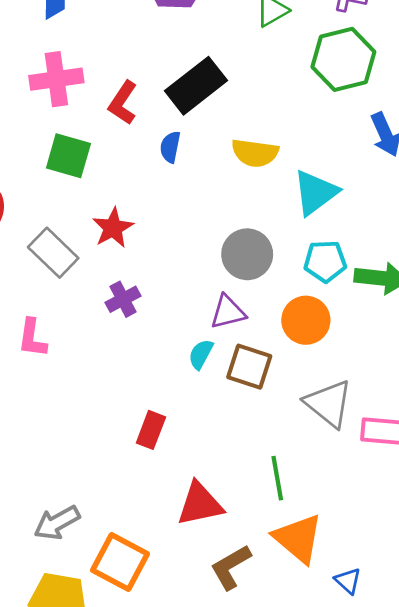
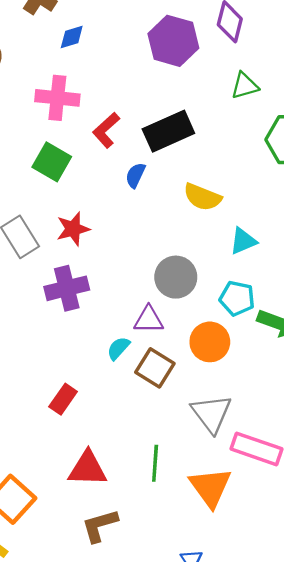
cyan triangle: (315, 192) -> (243, 241), size x0.7
purple cross: (123, 299) -> (67, 288), size x1.5
orange triangle: (298, 538) -> (210, 487), moved

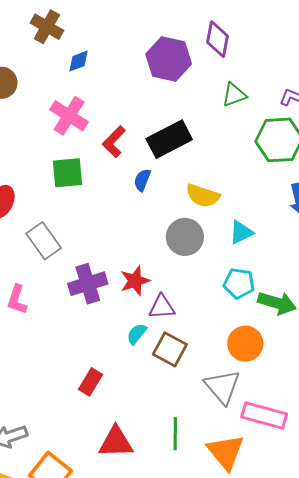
pink cross: (57, 98) -> (69, 116), turned 30
green square: (52, 162) -> (68, 173), turned -32
red star: (73, 229) -> (135, 281), moved
gray circle: (176, 277) -> (185, 237), moved
orange circle: (210, 342) -> (245, 344), moved

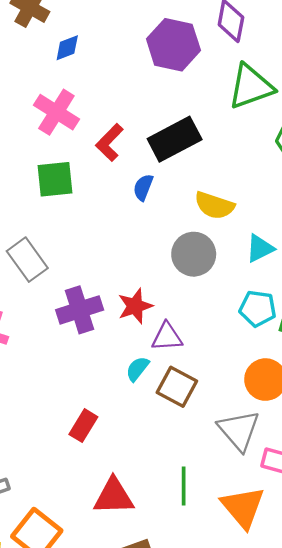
green triangle: (234, 95) -> (251, 87), size x1.6

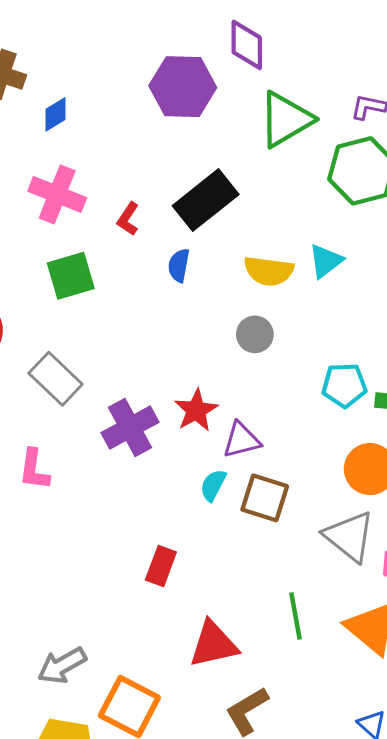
red L-shape: (110, 142) -> (128, 219), size x0.7
cyan triangle: (260, 248) -> (326, 261), moved
gray circle: (194, 254) -> (255, 334), size x0.7

